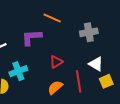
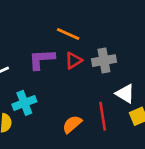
gray cross: (89, 32) -> (104, 61), moved
red triangle: (56, 62) -> (73, 61), moved

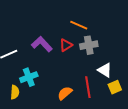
orange line: (68, 34) -> (79, 25), moved
purple L-shape: (42, 59) -> (42, 44), turned 50

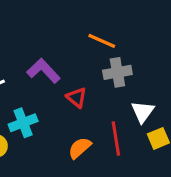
red triangle: (66, 45) -> (77, 98), moved, turned -48
white triangle: (105, 70) -> (143, 112), turned 35

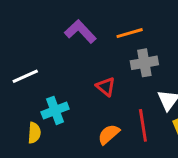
orange line: (102, 41) -> (130, 33), turned -40
purple L-shape: (44, 71) -> (80, 32), moved

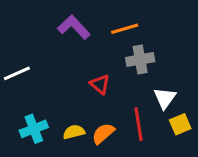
cyan cross: (55, 110) -> (34, 129), moved
yellow semicircle: (34, 133) -> (74, 132), moved, turned -108

